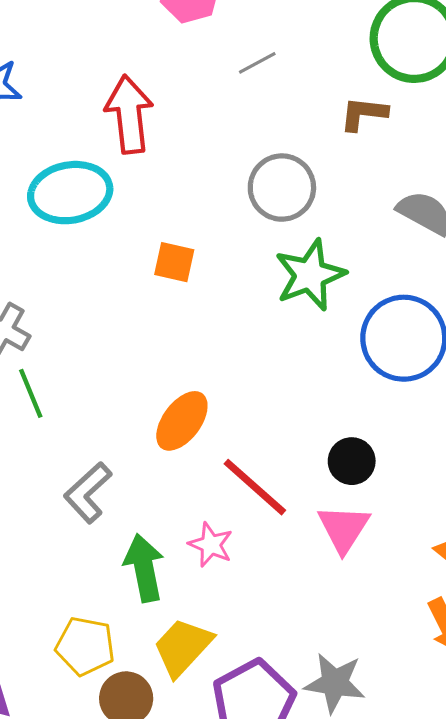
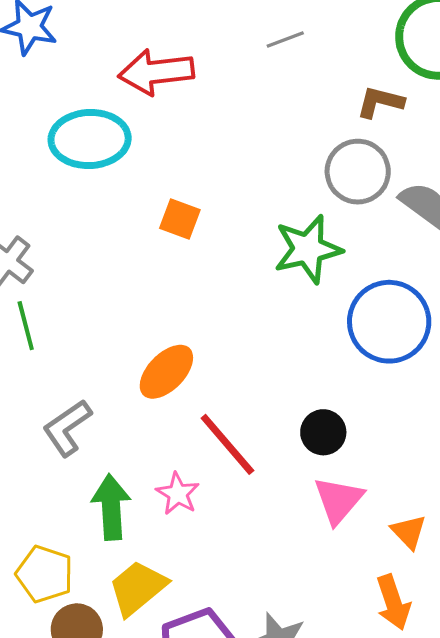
red arrow: (129, 114) -> (156, 72), turned -98
gray circle: (282, 188) -> (358, 172), moved
pink triangle: (344, 528) -> (339, 500), moved

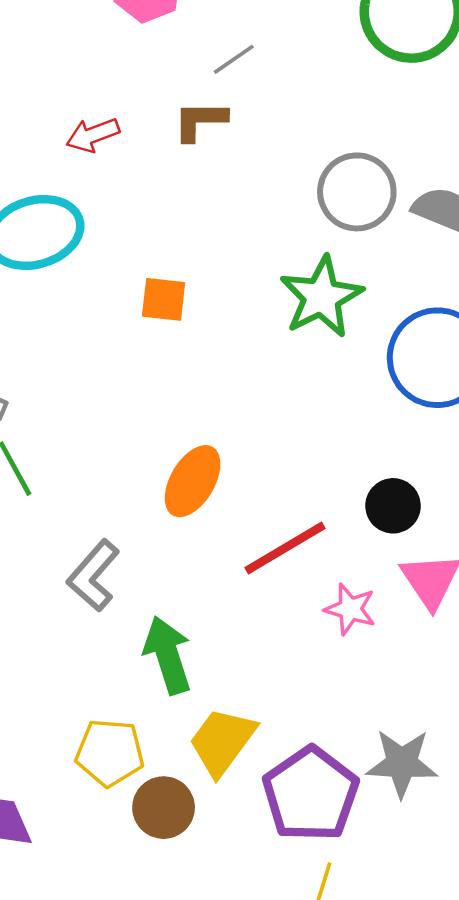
red arrow: (156, 72) -> (93, 135), size x0.6
brown L-shape: (380, 102) -> (200, 121), moved
red line: (227, 444) -> (285, 548), turned -66
pink star: (178, 494) -> (350, 609), moved

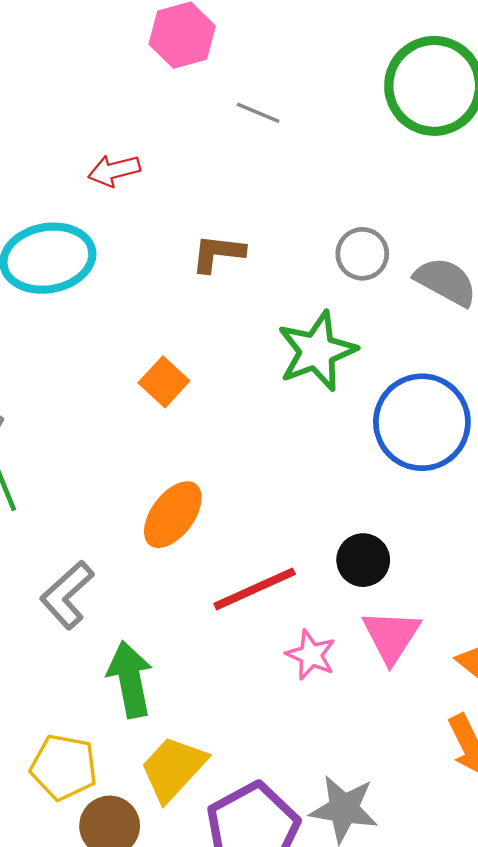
gray line: (234, 59) -> (258, 113), turned 51
brown L-shape: (200, 121) -> (218, 253), moved
gray circle: (357, 192) -> (362, 254), size x0.7
orange square: (164, 299) -> (164, 382), moved, turned 30

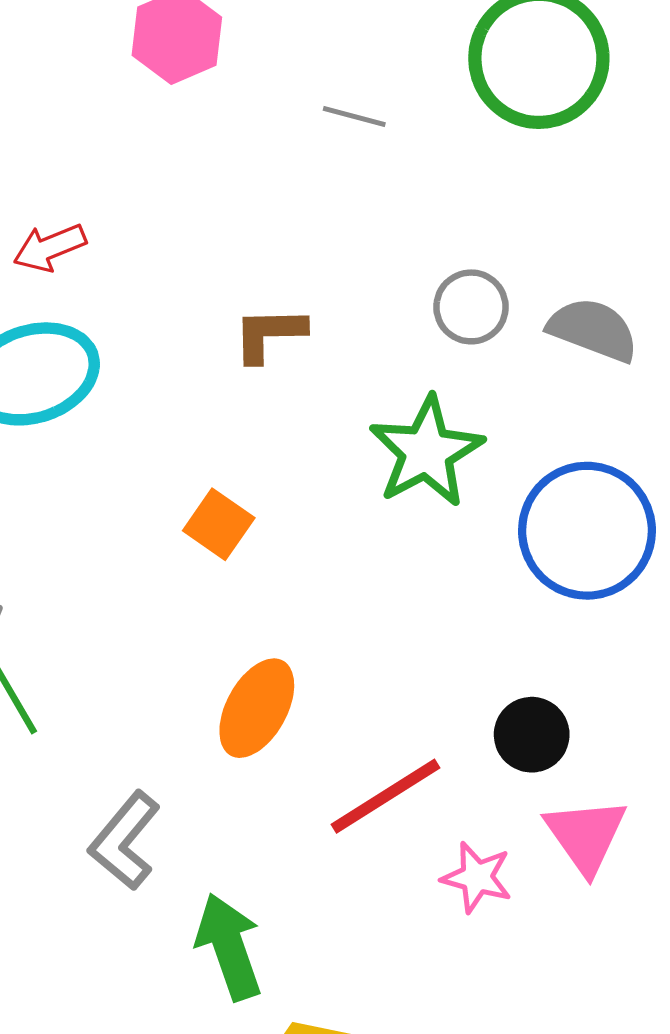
gray line: (258, 113) -> (354, 116), moved
red arrow: (114, 170) -> (50, 248), moved

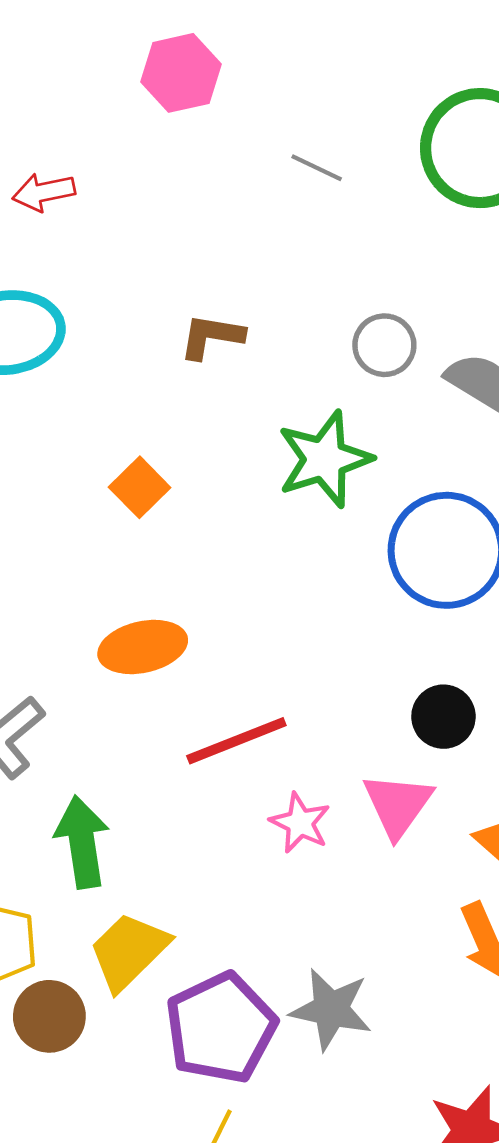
red arrow: (50, 248) -> (44, 192), moved
orange ellipse: (257, 708) -> (143, 647), turned 38
black circle: (532, 735) -> (443, 717), moved

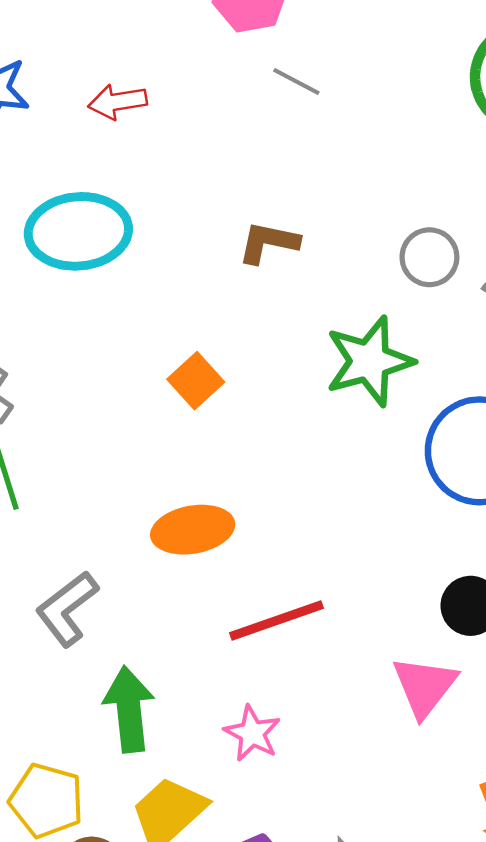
gray line: (317, 168) -> (296, 82), moved
pink star: (300, 823) -> (252, 733), moved

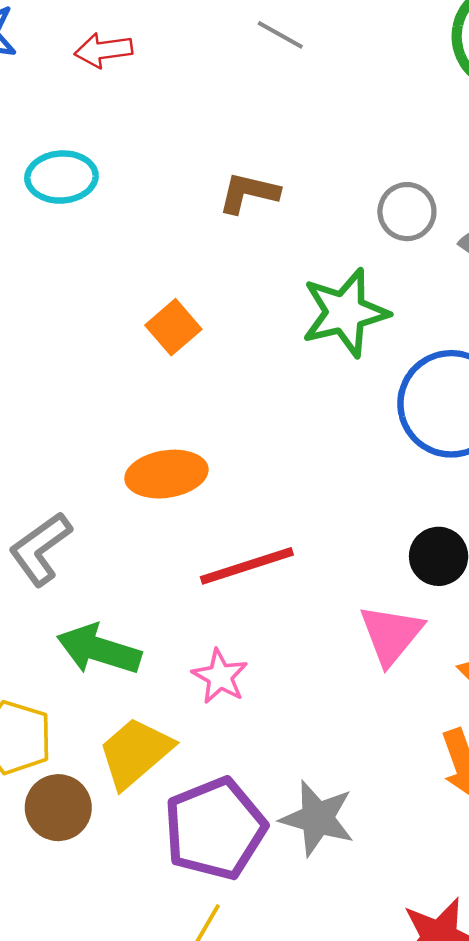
cyan ellipse: (78, 231) -> (61, 177), size x0.7
green arrow: (129, 709) -> (99, 649), turned -68

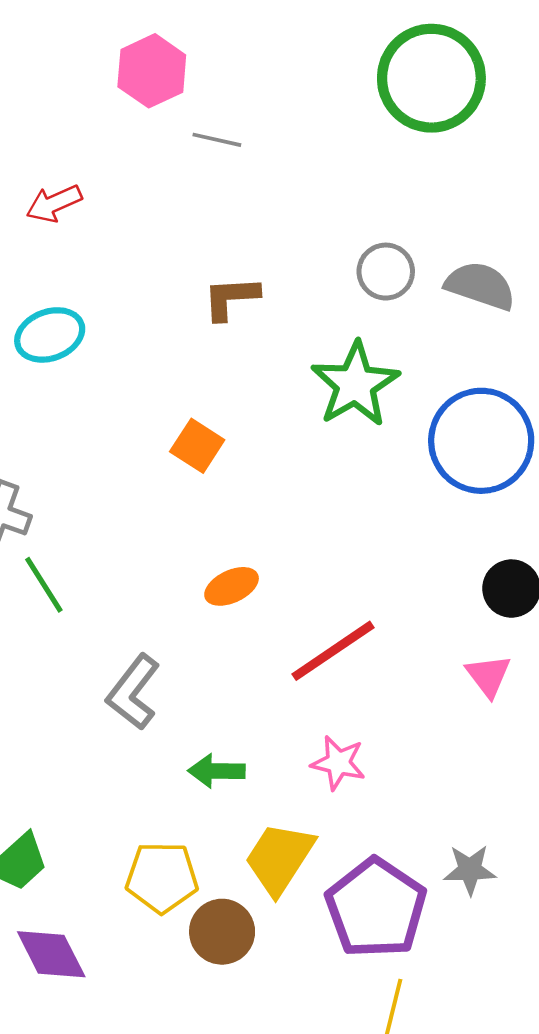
orange ellipse: (166, 474) -> (232, 586), size x0.7
pink triangle: (391, 635) -> (488, 676), size x0.7
green arrow: (99, 649) -> (217, 771), size x0.7
gray star: (317, 818) -> (470, 870), size x0.7

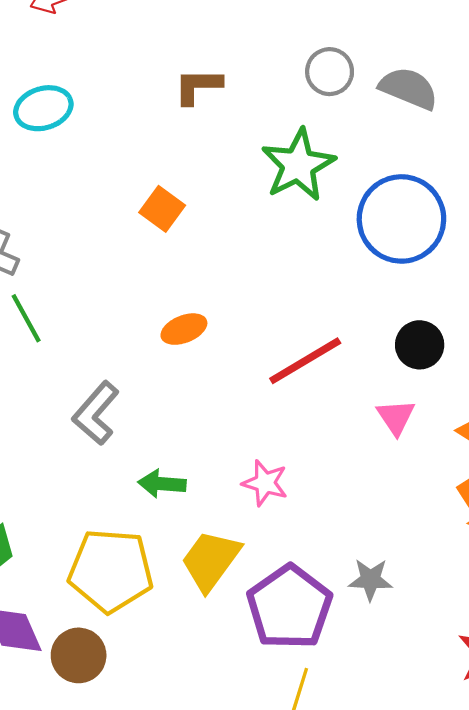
red line: (333, 651) -> (305, 361), moved
yellow pentagon: (162, 877) -> (111, 571), size x1.4
brown circle: (222, 932) -> (79, 655), moved

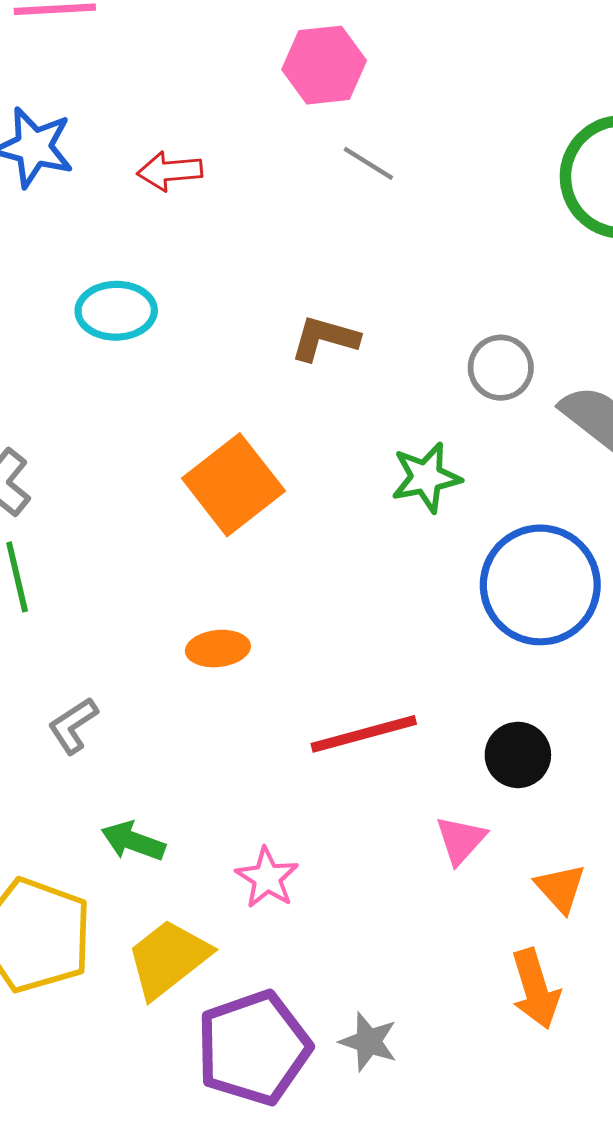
green star: (298, 165) -> (426, 477), size x0.7
orange square: (162, 209) -> (233, 485), size x1.6
gray L-shape: (96, 413) -> (73, 726), size x0.7

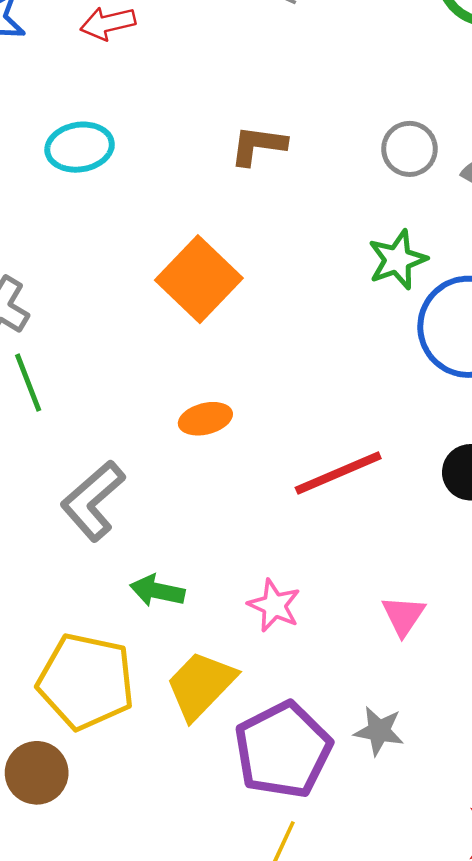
green star: (426, 477) -> (397, 260), moved
gray L-shape: (73, 726) -> (93, 501), size x1.6
pink triangle: (461, 840) -> (403, 616), moved

